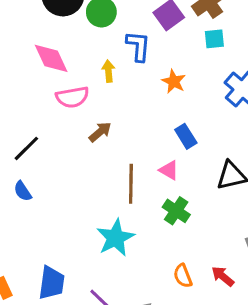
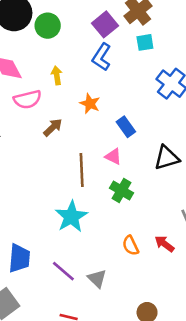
blue L-shape: (138, 46) -> (102, 57), moved, turned -148
orange star: (174, 81) -> (90, 104), moved

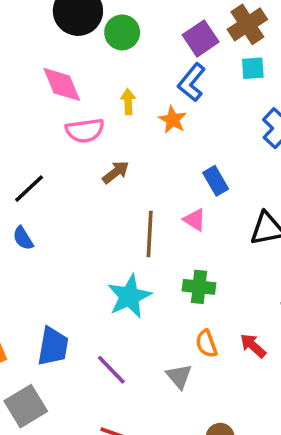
orange star: (90, 104) -> (173, 120), moved
green cross: (122, 191) -> (199, 287), moved, turned -30
gray triangle: (97, 279) -> (179, 376), moved

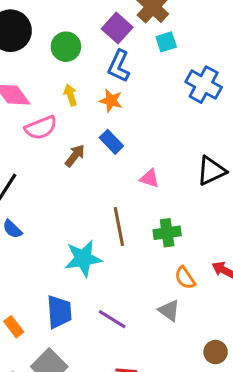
green circle: (122, 32) -> (66, 47), moved
blue rectangle: (216, 181) -> (111, 142), moved
brown line: (150, 234) -> (119, 227), moved
cyan star: (129, 296) -> (83, 258), moved, turned 30

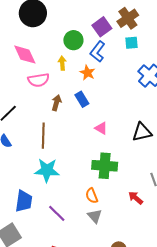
green circle: (66, 47) -> (73, 40), moved
brown arrow: (75, 156) -> (56, 103), turned -35
brown line: (119, 227) -> (43, 136), moved
green cross: (167, 233) -> (105, 166), size x1.4
orange semicircle: (185, 278) -> (92, 196), moved

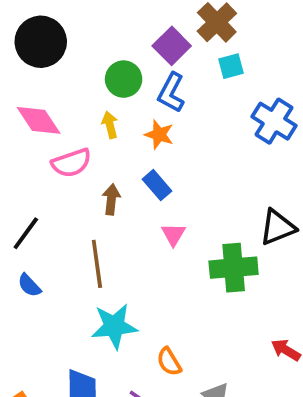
pink triangle: (101, 128) -> (173, 234), moved, turned 40
green cross: (105, 166) -> (234, 268), moved
orange semicircle: (92, 196) -> (169, 362), moved

